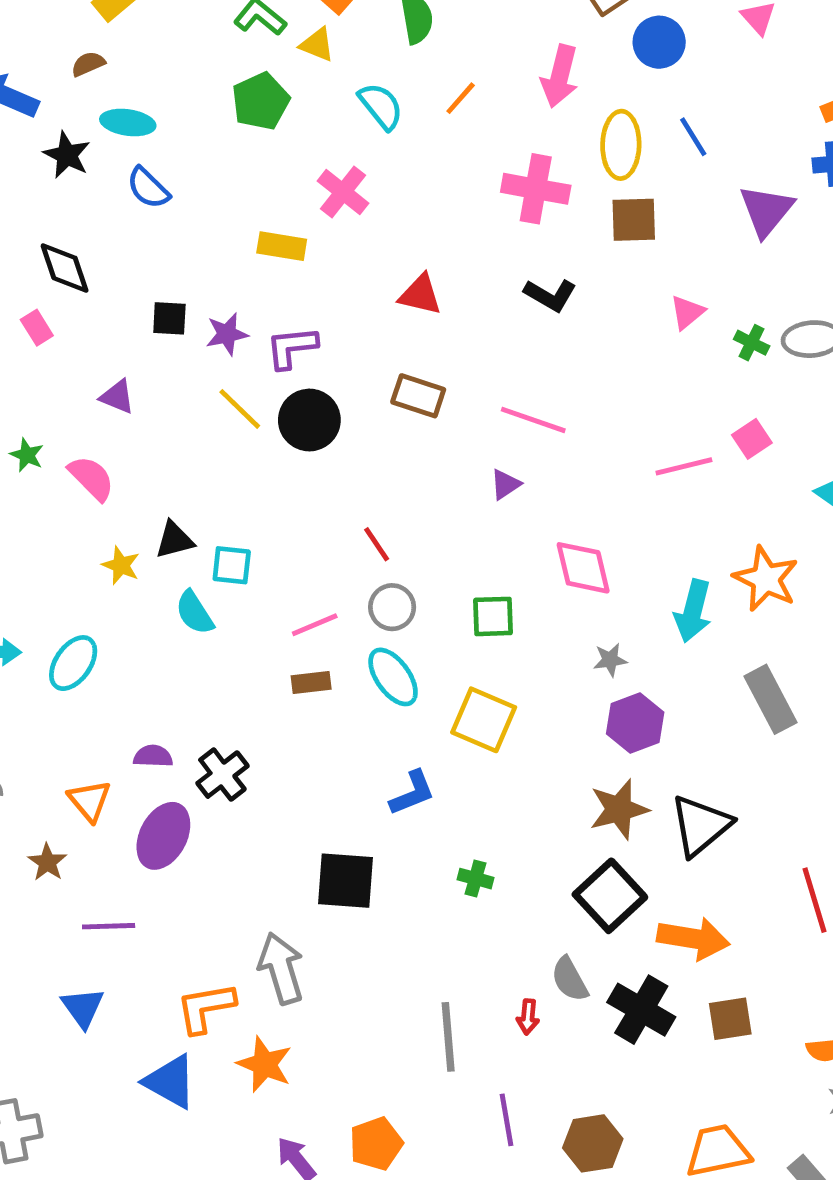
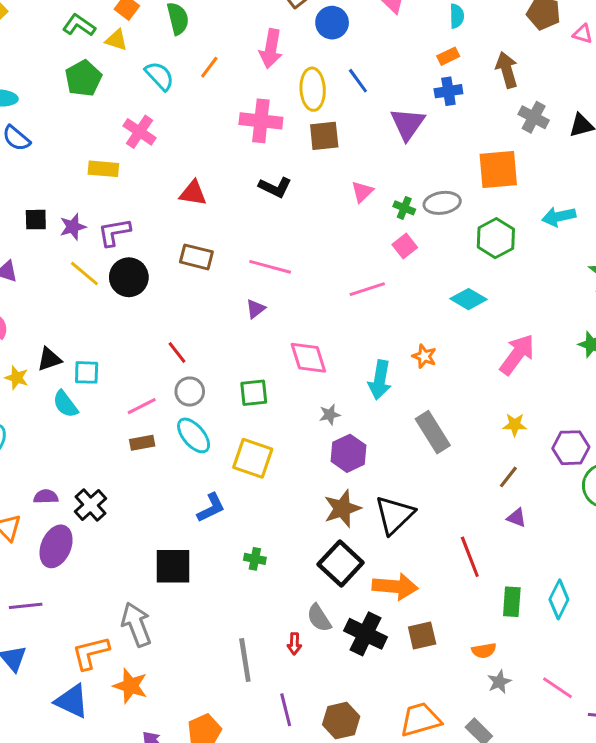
pink square: (752, 439) -> (405, 246), moved
orange star: (766, 579) -> (424, 356), size x0.6

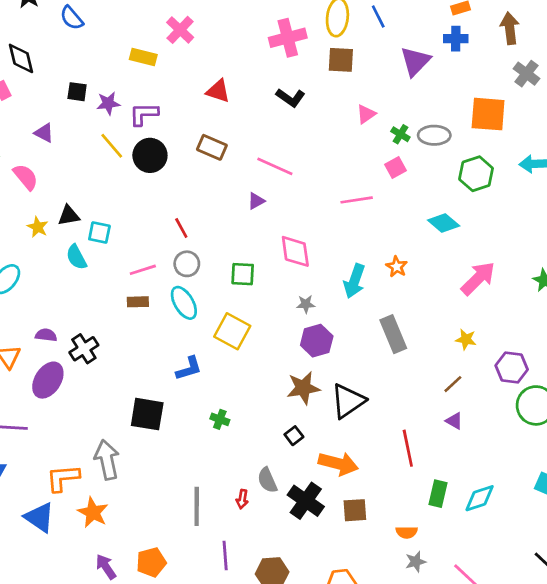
pink cross: (261, 121) -> (288, 38), turned -30
black square: (341, 563) -> (294, 436), size x0.5
cyan diamond: (559, 599) -> (480, 498), turned 36

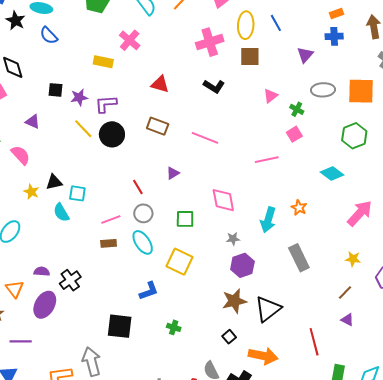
purple triangle: (415, 61) -> (305, 55), size x0.7
gray ellipse: (434, 135) -> (323, 90), moved
purple triangle: (256, 201) -> (173, 173), moved

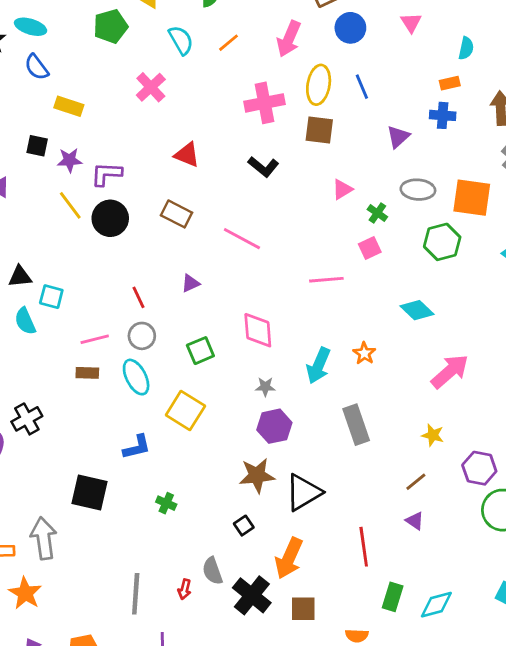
yellow rectangle: (103, 62) -> (69, 106), moved
green hexagon: (354, 136) -> (442, 242), moved
green square: (185, 219) -> (200, 351), turned -30
orange arrow: (263, 356) -> (289, 558), turned 96

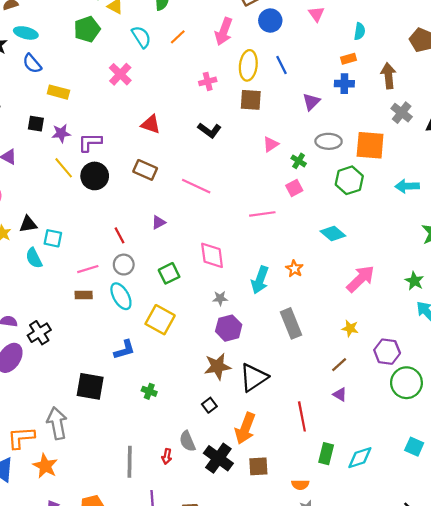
pink cross: (264, 103) -> (208, 81), size x0.6

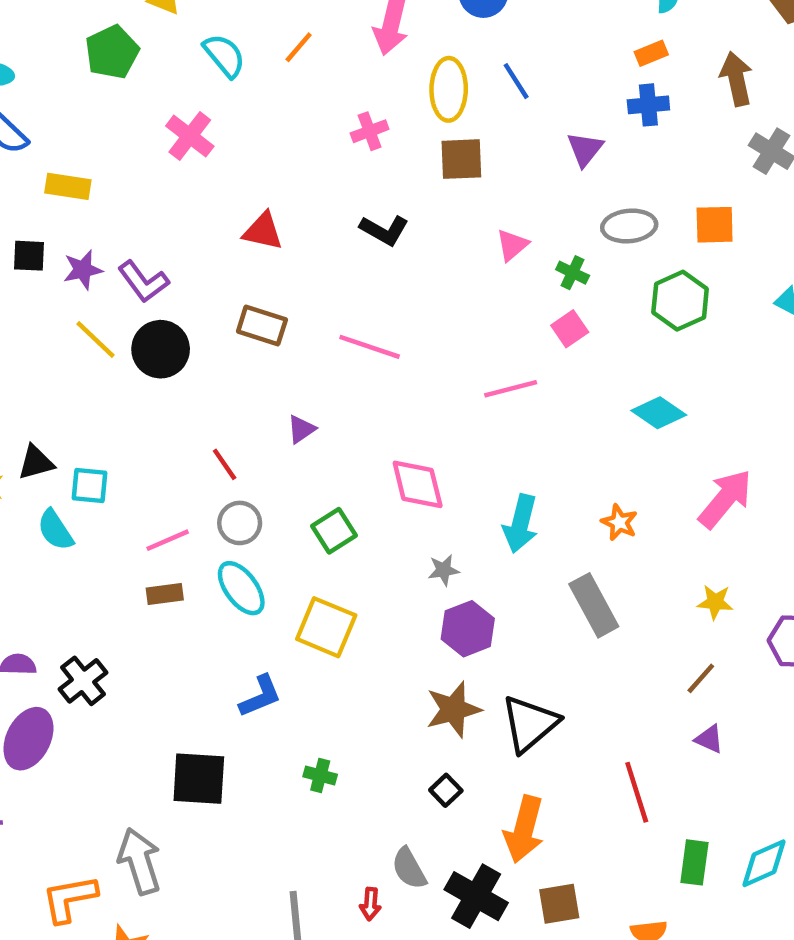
purple L-shape: (90, 142) -> (143, 282), turned -120
orange square: (370, 145) -> (715, 225), size x0.7
orange star: (294, 269) -> (619, 522), moved

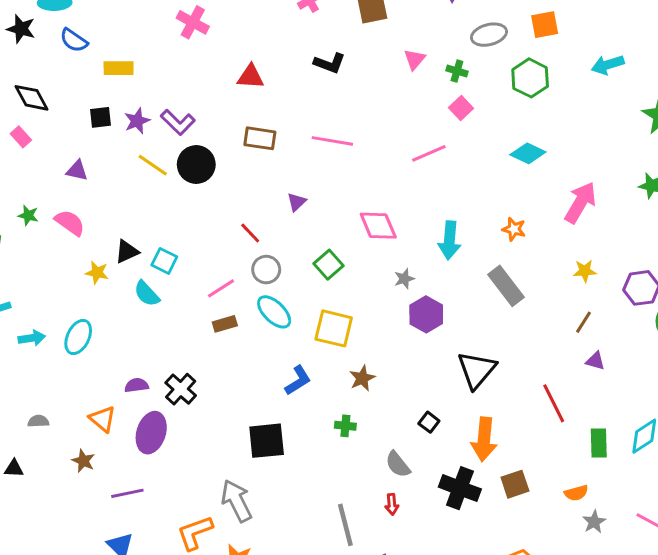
cyan square: (90, 485) -> (164, 261), turned 30
brown star: (453, 709) -> (362, 378), moved, size x0.7
gray semicircle: (409, 868) -> (398, 464), moved

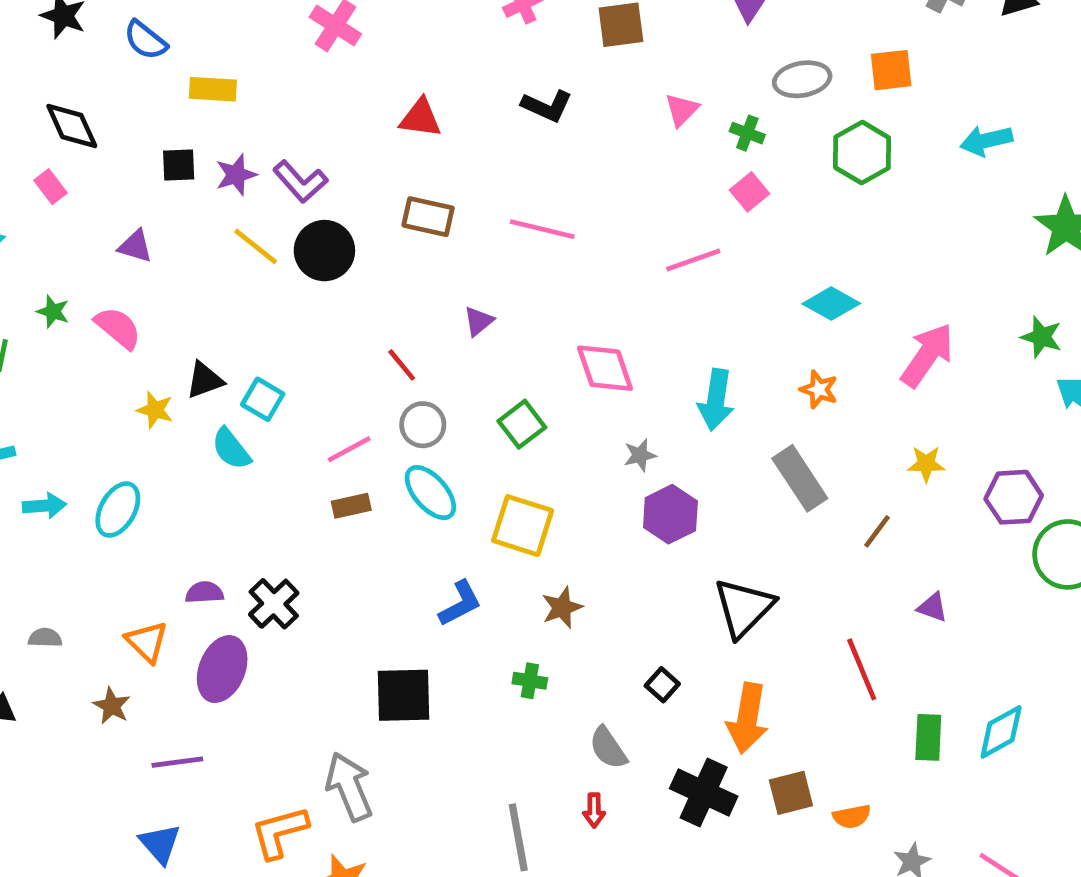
cyan diamond: (528, 153) -> (831, 304), moved
brown line: (584, 322) -> (877, 531), moved
orange semicircle: (576, 493) -> (852, 816), moved

